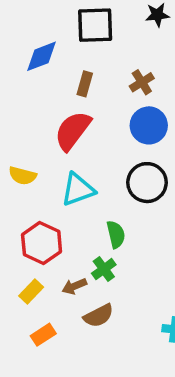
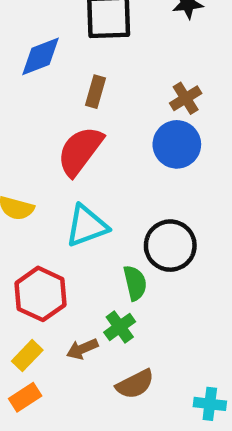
brown cross: (142, 82) -> (186, 98), moved
black circle: (147, 183) -> (170, 246), moved
brown semicircle: (99, 316) -> (135, 384), moved
orange rectangle: (43, 335) -> (25, 397), moved

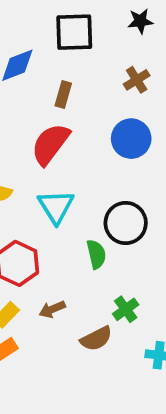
brown cross: (186, 98) -> (137, 80), moved
cyan triangle: (87, 226) -> (56, 206), turned -42
green cross: (120, 327) -> (126, 309), moved

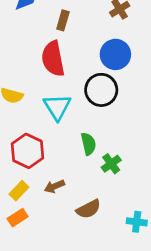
red semicircle: (50, 144) -> (53, 59), turned -48
black circle: (126, 223) -> (101, 90), moved
green cross: (126, 309) -> (111, 164), moved

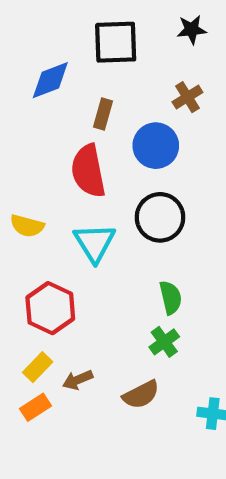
blue circle: (115, 54) -> (156, 146), moved
green semicircle: (88, 144) -> (171, 298), moved
green cross: (111, 164) -> (164, 342), moved
brown arrow: (54, 186) -> (78, 380), moved

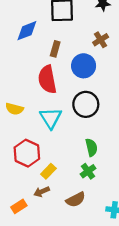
yellow rectangle: (38, 367) -> (48, 171), moved

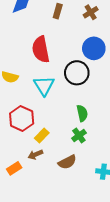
brown rectangle: (55, 49) -> (58, 11), moved
blue circle: (84, 66) -> (94, 48), moved

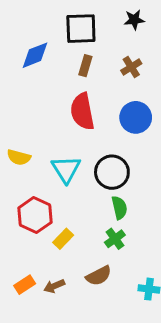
red semicircle: (41, 49) -> (82, 111), moved
black circle: (77, 73) -> (112, 172), moved
brown arrow: (35, 155) -> (54, 286), moved

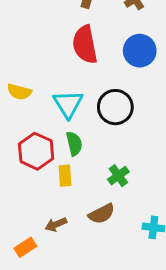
green semicircle: (119, 208) -> (74, 144), moved
yellow rectangle: (63, 239) -> (65, 176), turned -48
orange rectangle: (25, 285) -> (25, 247), moved

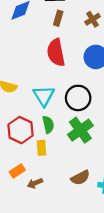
green cross: (118, 176) -> (80, 130), moved, size x1.6
brown semicircle: (102, 214) -> (80, 178), moved
orange rectangle: (25, 247) -> (17, 171), moved

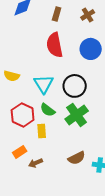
green semicircle: (48, 125) -> (48, 110), turned 140

